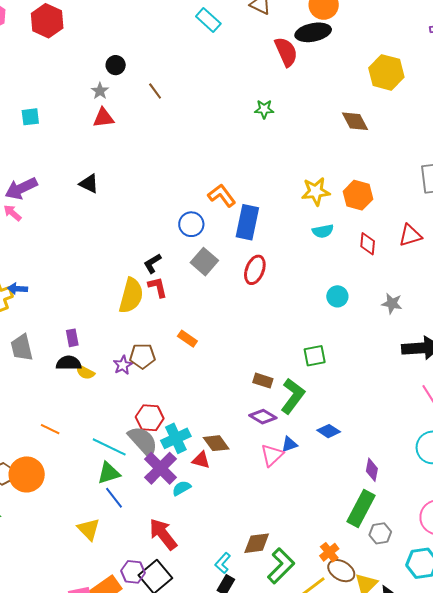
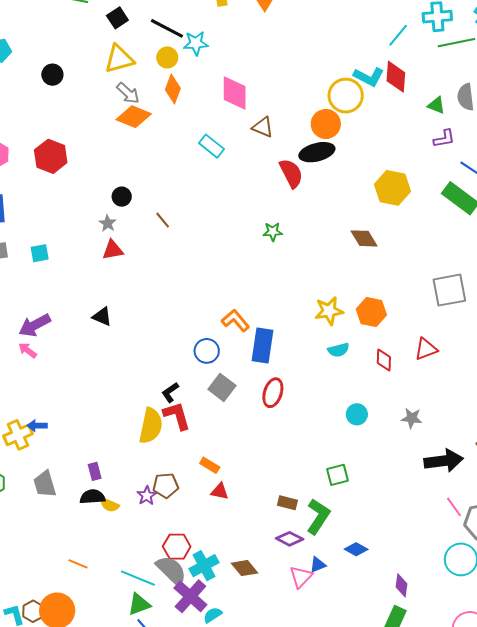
red L-shape: (158, 287) -> (177, 416), size x1.4
red triangle: (201, 460) -> (220, 491), moved

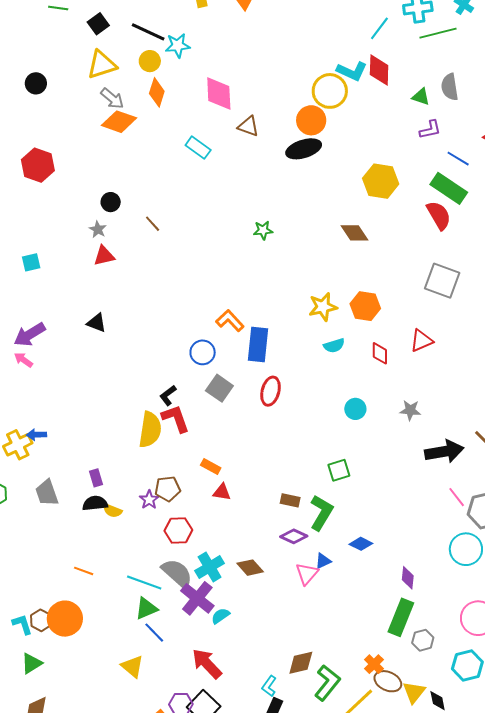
red semicircle: (291, 173) -> (439, 215), moved
gray square: (449, 290) -> (442, 281), turned 33
red hexagon: (177, 547) -> (178, 530), moved

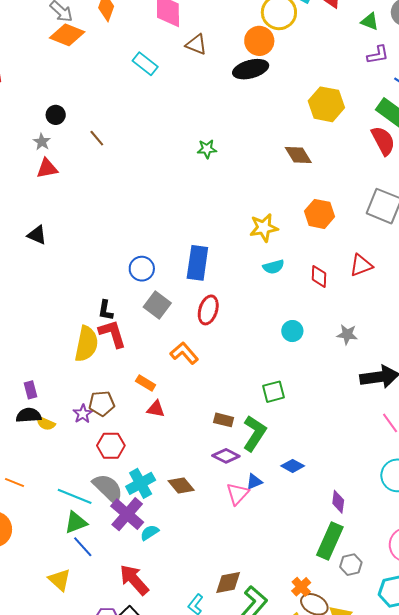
orange hexagon: (365, 306) -> (319, 214), moved
orange L-shape: (230, 321) -> (184, 353), moved
black L-shape: (168, 395) -> (106, 310), turned -45

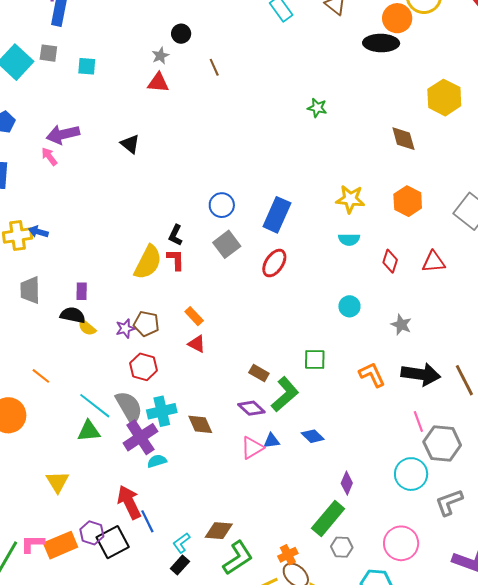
red L-shape: (112, 334) -> (176, 260), size x0.7
orange L-shape: (184, 353) -> (372, 375), moved
blue line: (83, 547) -> (147, 521), moved

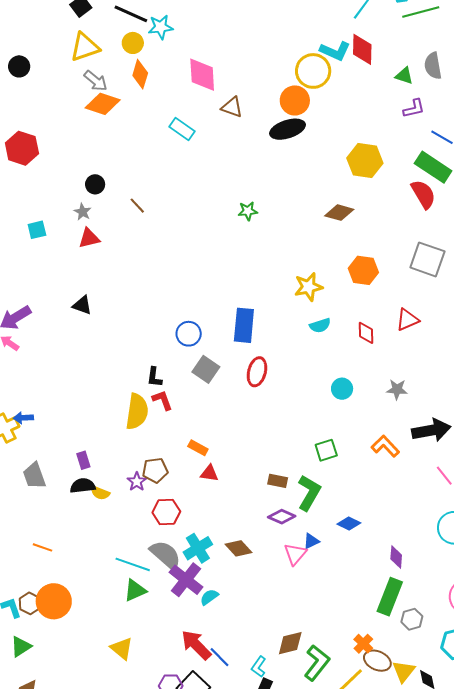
cyan square: (87, 66) -> (37, 230), moved
brown diamond: (403, 139) -> (339, 213), turned -40
orange line: (41, 376) -> (42, 547), moved

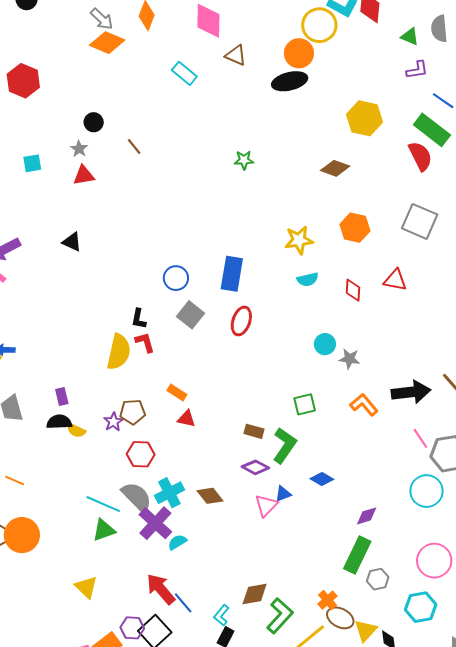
red triangle: (407, 320) -> (395, 280), turned 30
gray star: (397, 389) -> (349, 359), moved
purple diamond: (396, 557) -> (367, 516), turned 65

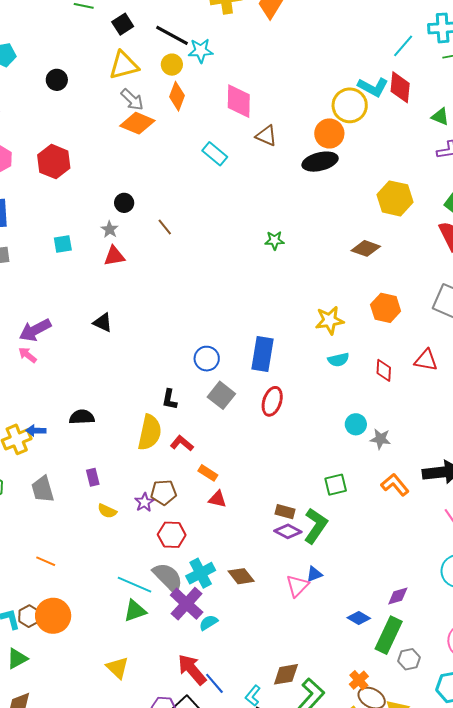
red L-shape: (145, 342) -> (182, 443), moved, turned -35
black semicircle: (59, 422) -> (82, 417), moved
purple diamond: (255, 467) -> (288, 531), moved
blue diamond: (322, 479) -> (359, 618), moved

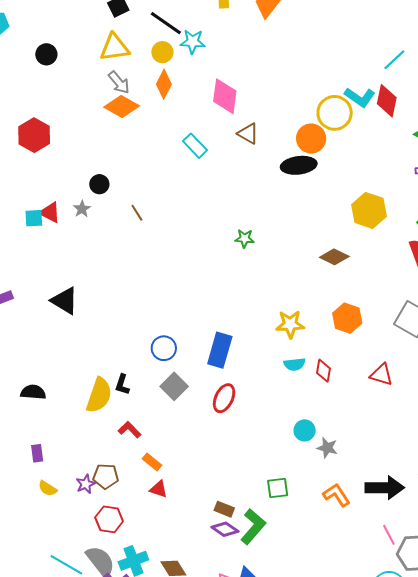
red triangle: (114, 256) -> (50, 212), moved, turned 30
black triangle: (103, 323) -> (65, 301), size x1.4
red diamond: (384, 370) -> (323, 371), moved
yellow semicircle: (150, 432) -> (99, 395), moved

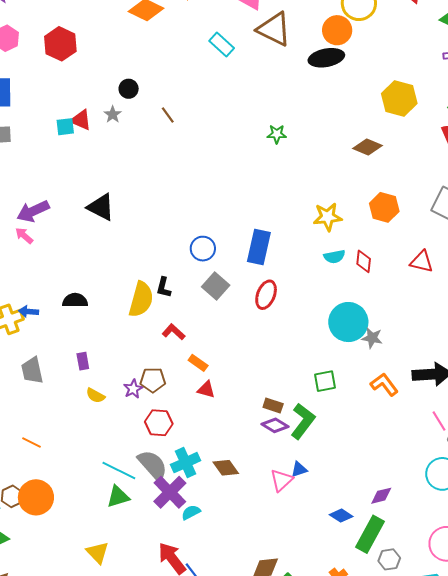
brown triangle: (248, 134) -> (274, 29), size x1.6
cyan circle: (305, 430) -> (348, 322), size x1.8

